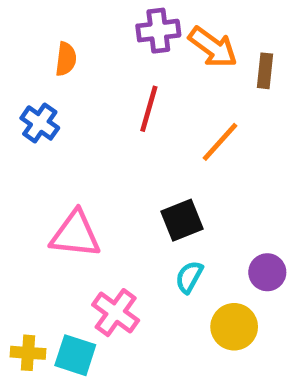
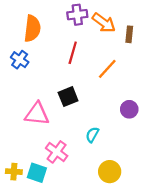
orange semicircle: (66, 59) -> (32, 29), size x1.6
black square: (182, 220) -> (68, 97), moved
purple circle: (267, 272) -> (129, 109), moved
yellow circle: (234, 327) -> (110, 172), moved

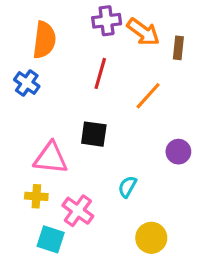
black square: (68, 97) -> (94, 134), turned 30
yellow cross: (14, 172) -> (36, 196), moved

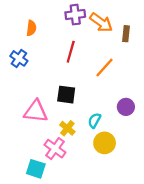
orange semicircle: (44, 40) -> (31, 28), size x0.6
cyan semicircle: (127, 187) -> (94, 120), moved
yellow cross: (36, 196) -> (67, 128), moved, turned 35
yellow circle: (151, 238) -> (105, 143), moved

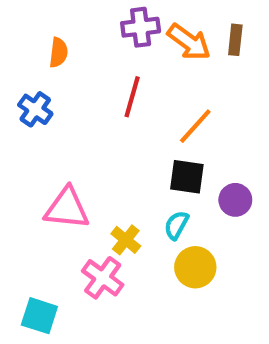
brown rectangle: (126, 34) -> (235, 40), moved
black square: (66, 95) -> (187, 177), moved
cyan square: (36, 169) -> (39, 316), moved

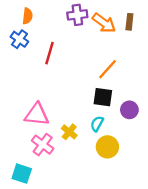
orange semicircle: (58, 52) -> (28, 16), moved
red line: (132, 97) -> (50, 53), moved
blue cross: (35, 109) -> (19, 39), moved
pink cross: (103, 278) -> (43, 145), moved

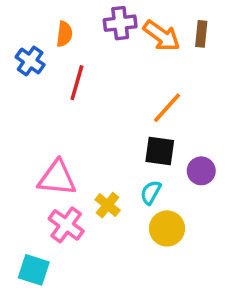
orange semicircle: (28, 16) -> (64, 34), moved

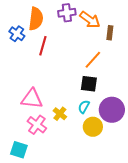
orange semicircle: (64, 34) -> (36, 19), size x1.6
brown rectangle: (201, 34) -> (110, 33), moved
purple circle: (201, 171) -> (112, 110), moved, size x1.6

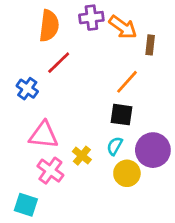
blue cross: (17, 34) -> (27, 89), moved
red line: (43, 46) -> (59, 63), turned 30

